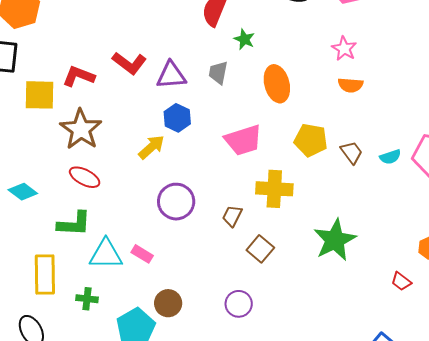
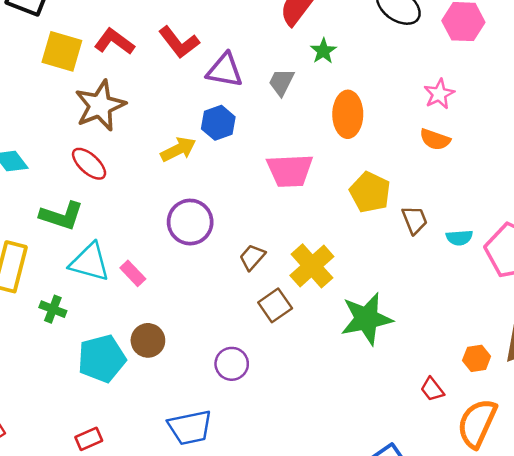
yellow cross: (274, 189) -> (312, 266), moved, turned 30

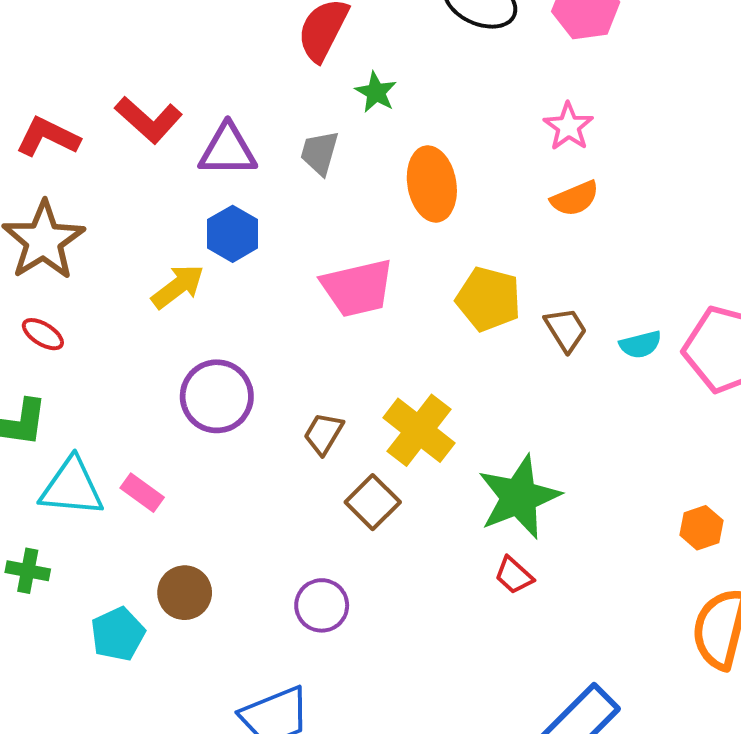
orange semicircle: (435, 139) -> (575, 198), turned -32
red ellipse: (89, 164) -> (43, 334), size x0.7
cyan pentagon: (102, 359) -> (118, 634), size x0.7
red trapezoid: (432, 389) -> (514, 575), moved

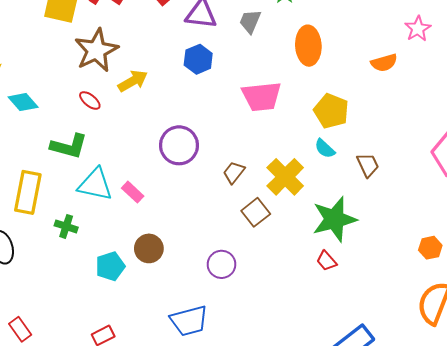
pink star: (568, 126) -> (418, 29), moved
yellow arrow: (178, 286) -> (133, 81), moved
brown trapezoid: (566, 330) -> (368, 165), moved
cyan semicircle: (640, 344) -> (325, 149), moved, turned 50

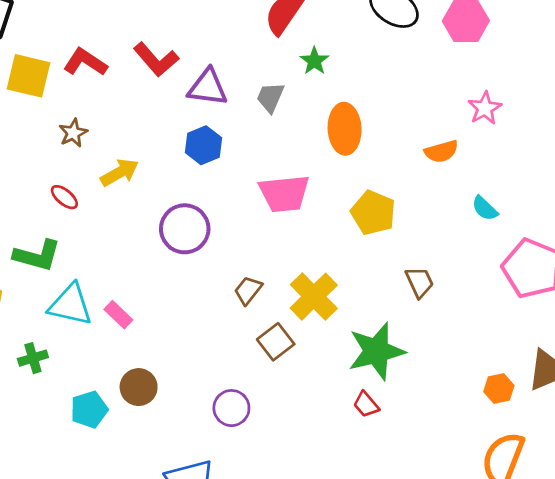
brown star: (96, 50) -> (73, 133), size x0.5
purple circle: (179, 145) -> (185, 229), moved
cyan semicircle: (325, 149) -> (485, 208), moved
green cross: (66, 226) -> (33, 358), turned -35

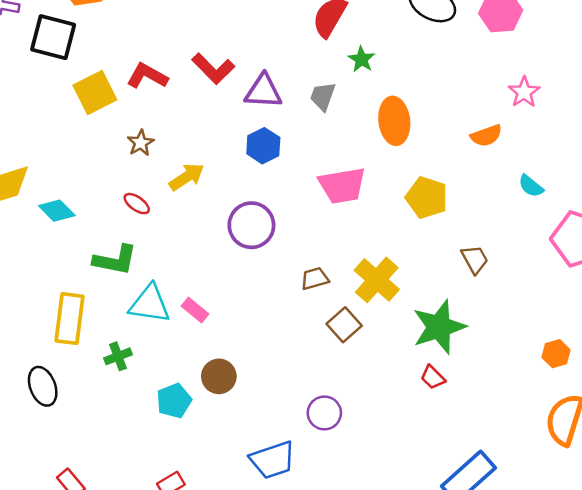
yellow square: (28, 76) -> (95, 93), turned -36
brown trapezoid: (248, 290) -> (315, 279), turned 40
purple circle: (231, 408) -> (324, 413), moved

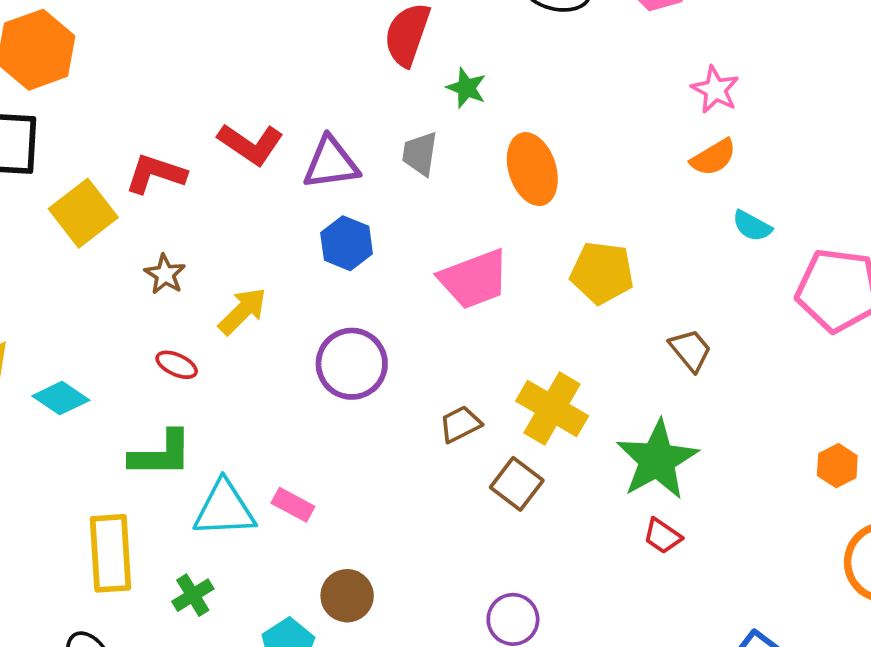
orange semicircle: (486, 136) -> (713, 157), moved

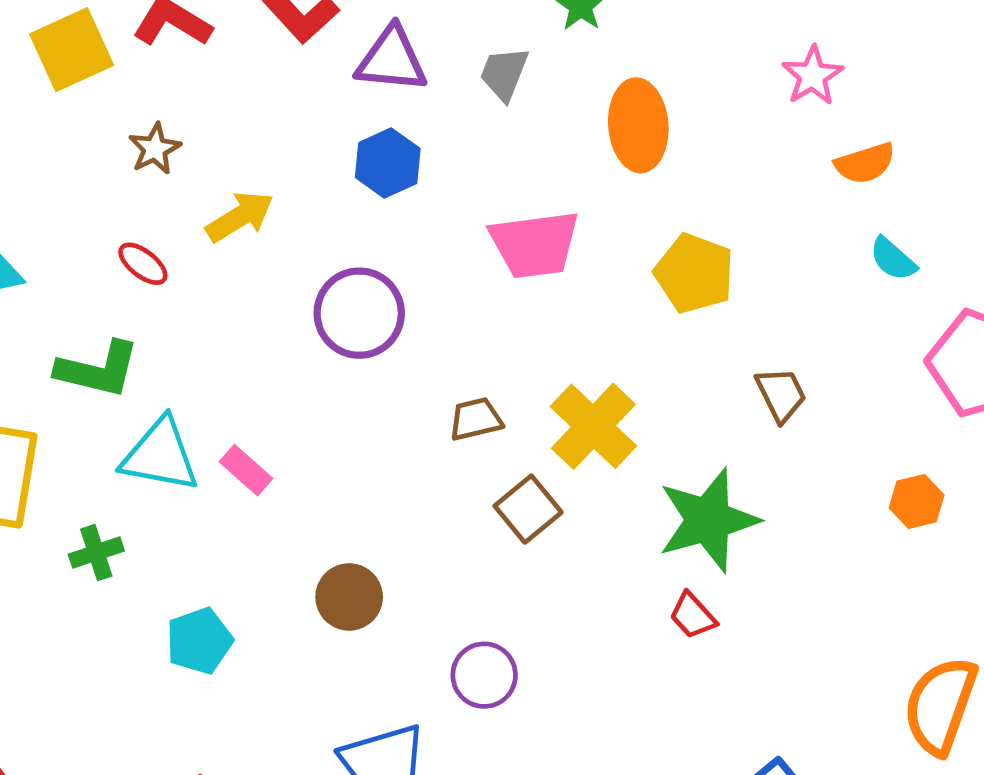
pink star: (715, 90) -> (812, 76), moved
orange hexagon: (837, 466) -> (917, 502), moved
brown circle: (347, 596) -> (349, 597), moved

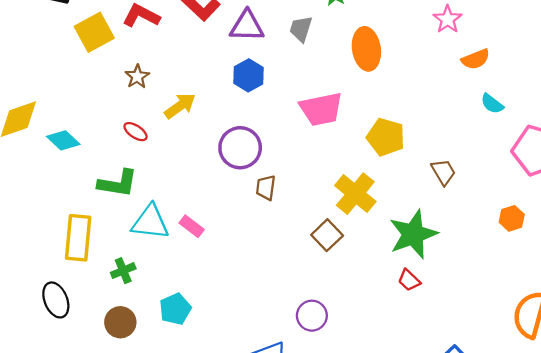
yellow pentagon: (694, 273) -> (386, 137), moved
brown trapezoid: (476, 419) -> (266, 188), moved, turned -65
brown circle: (349, 597) -> (120, 322), moved

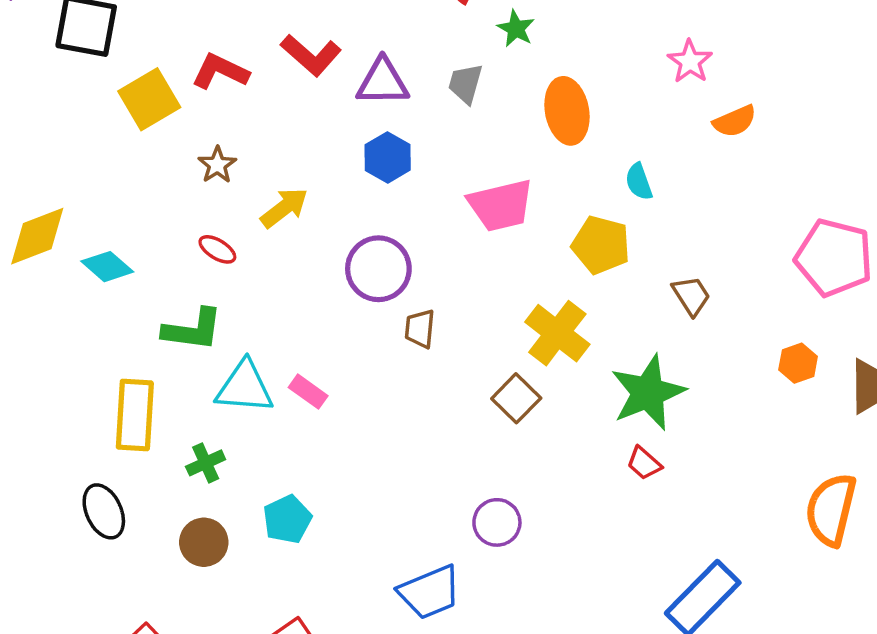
cyan semicircle: (492, 104) -> (639, 182), moved, turned 35

